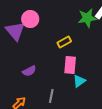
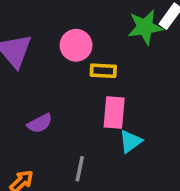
pink circle: (30, 19) -> (76, 45), moved
yellow rectangle: (64, 42) -> (103, 71), turned 32

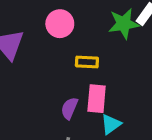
pink circle: (76, 45) -> (60, 24), moved
purple semicircle: (40, 123) -> (69, 108), moved, turned 140

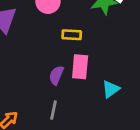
cyan triangle: (111, 124) -> (111, 89), moved

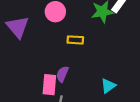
pink rectangle: (80, 67) -> (49, 85), moved

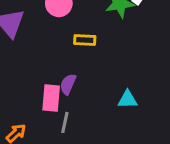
cyan triangle: (108, 86) -> (128, 100), turned 35

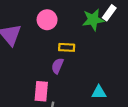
purple semicircle: (68, 84) -> (57, 66), moved

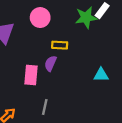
pink rectangle: (41, 91) -> (31, 75), moved
cyan triangle: (99, 92) -> (101, 75), moved

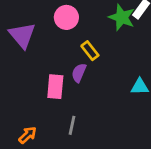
green star: (86, 18) -> (122, 17), turned 30
yellow rectangle: (60, 45) -> (90, 51), turned 49

